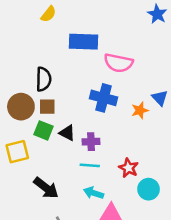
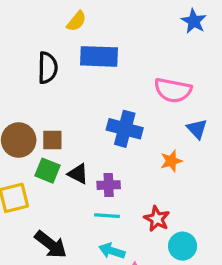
yellow semicircle: (48, 14) -> (76, 21), moved
pink semicircle: (118, 63) -> (173, 90), moved
black semicircle: (43, 79) -> (48, 68), moved
orange star: (140, 110) -> (171, 161), moved

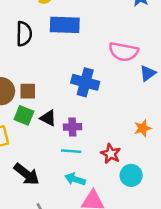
blue triangle: (197, 129) -> (148, 73), moved, turned 36
orange star: (171, 161) -> (143, 128), moved

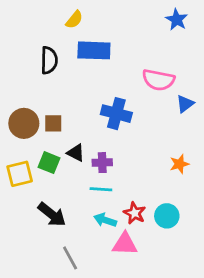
green square: (24, 115) -> (49, 163), moved
red star: (111, 154) -> (135, 213), moved

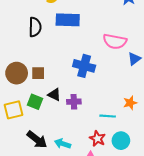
cyan line: (101, 189) -> (108, 116), moved
cyan arrow: (105, 220) -> (63, 144), moved

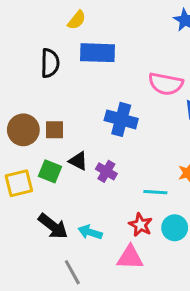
purple cross: (74, 102) -> (106, 171), turned 32

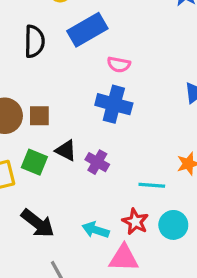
blue rectangle: (97, 53) -> (87, 30), turned -32
pink semicircle: (166, 84) -> (119, 65), moved, size x0.6
cyan arrow: (90, 232) -> (96, 230), moved

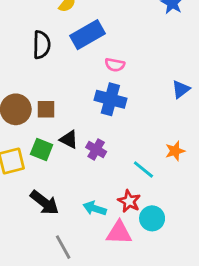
cyan line: (152, 185) -> (143, 170), turned 35
cyan circle: (173, 225) -> (152, 218), moved

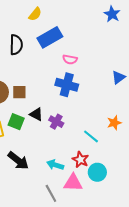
gray line: (63, 247) -> (51, 193), moved

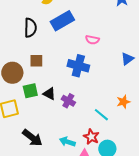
pink semicircle: (70, 59) -> (92, 40), moved
brown square: (19, 92) -> (36, 61), moved
green square: (16, 122) -> (30, 91), moved, turned -35

